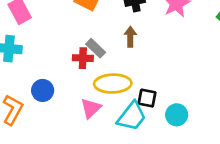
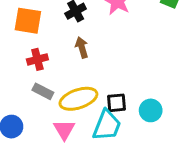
gray rectangle: (96, 48) -> (43, 91), moved
red cross: (83, 58) -> (37, 59), moved

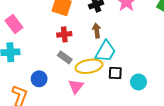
cyan trapezoid: (107, 125) -> (105, 51), moved

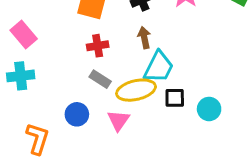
blue circle: (39, 79) -> (77, 114), moved

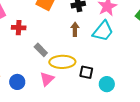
red cross: (98, 46) -> (19, 28), moved
cyan trapezoid: (159, 67) -> (103, 31), moved
blue circle: (77, 114) -> (17, 82), moved

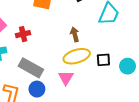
brown arrow: (75, 29) -> (75, 34), moved
gray rectangle: (41, 50) -> (31, 68), moved, size x1.6

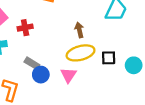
gray rectangle: (31, 68) -> (32, 63), size x0.6
blue circle: (37, 89) -> (41, 75), moved

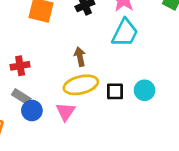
red cross: (25, 28) -> (20, 66), moved
cyan circle: (134, 65) -> (145, 90), moved

